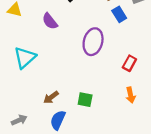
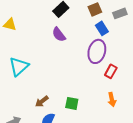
purple semicircle: (50, 21) -> (59, 34), moved
purple ellipse: (93, 42) -> (97, 51), moved

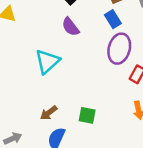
blue rectangle: (102, 28) -> (113, 19), moved
cyan triangle: (19, 66) -> (47, 61), moved

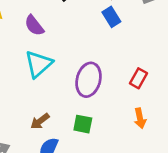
purple semicircle: (70, 27) -> (34, 25), moved
purple ellipse: (119, 49) -> (89, 80), moved

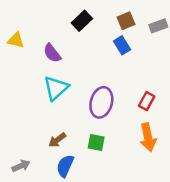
orange arrow: (140, 118) -> (148, 137), size x1.5

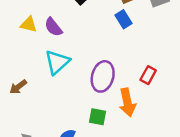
yellow triangle: (16, 40) -> (29, 24), moved
orange arrow: (148, 137) -> (127, 102), moved
brown arrow: (57, 140) -> (18, 87), moved

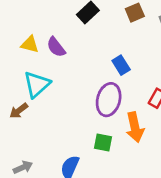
blue rectangle: (123, 19) -> (121, 65), moved
cyan triangle: (57, 62) -> (37, 84), moved

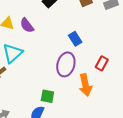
green square: (103, 142) -> (47, 96), moved

